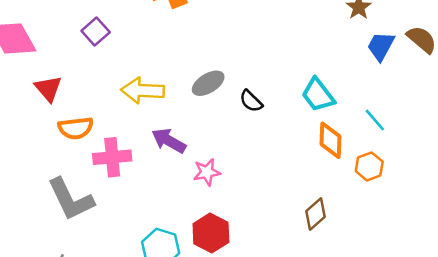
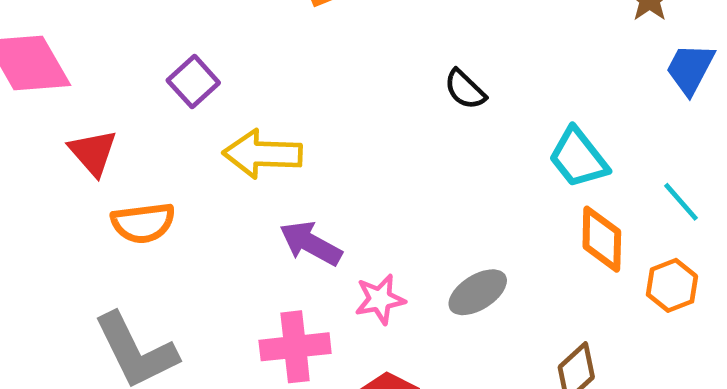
purple square: (96, 31) -> (193, 82), moved
gray ellipse: (208, 83) -> (478, 292), moved
black semicircle: (251, 101) -> (465, 89), moved
pink cross: (112, 157) -> (295, 347), moved

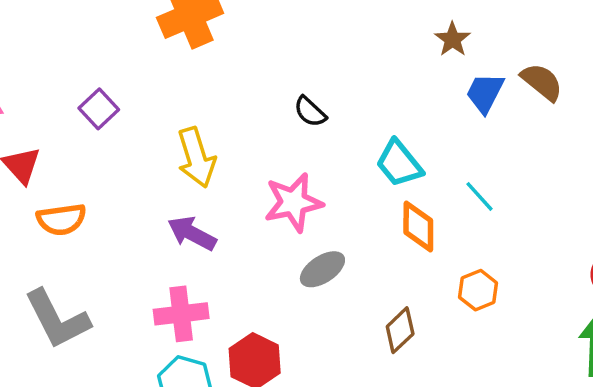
yellow arrow: (263, 154) -> (196, 157), moved, turned -108
orange hexagon: (672, 285) -> (478, 290), moved
pink star: (380, 299) -> (293, 202), moved, size x1.5

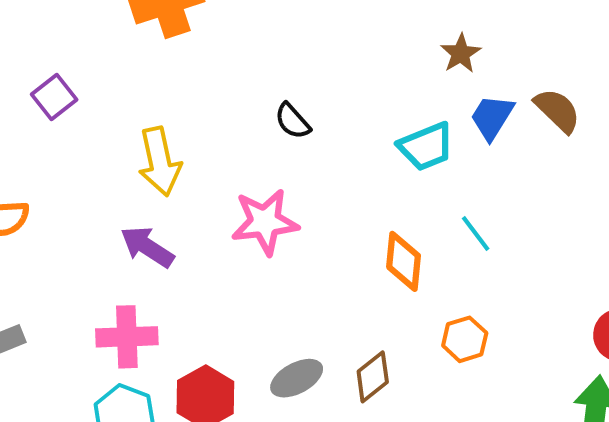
cyan trapezoid: (399, 163) -> (426, 147), moved, turned -78
gray ellipse: (322, 269) -> (297, 378), moved

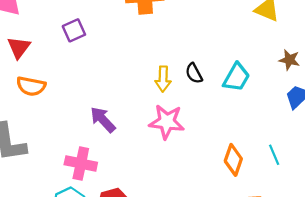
brown star: (461, 53) -> (289, 60), turned 30
cyan trapezoid: (426, 147) -> (236, 77), moved, turned -52
yellow arrow: (160, 162) -> (163, 79), moved, size x0.7

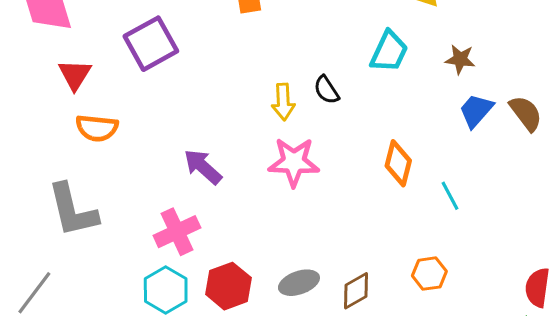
purple square: (74, 30) -> (151, 44), size x1.6
cyan trapezoid: (236, 77) -> (389, 52), moved
orange diamond: (233, 160) -> (398, 163), moved
pink cross: (81, 163) -> (177, 232), turned -32

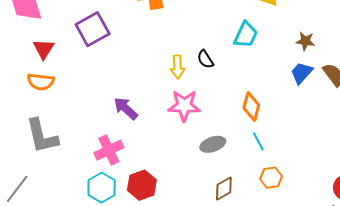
brown star: (460, 59) -> (305, 41), moved
orange semicircle: (97, 128) -> (41, 82), moved
cyan line: (450, 196) -> (258, 141), moved
gray ellipse: (299, 283) -> (213, 144), moved

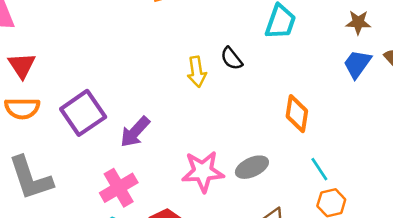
purple square: (93, 29) -> (83, 113), moved
pink star: (184, 106) -> (203, 171), moved
purple arrow: (126, 108) -> (135, 132), turned -84
cyan line: (258, 141) -> (319, 169), moved

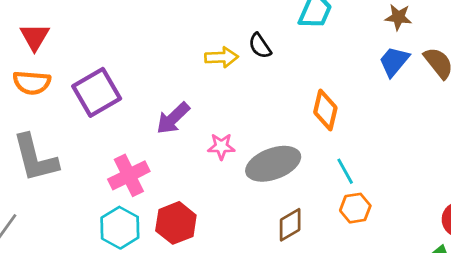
yellow arrow: (197, 72) -> (222, 57), turned -88
purple arrow: (135, 132) -> (173, 118), moved
gray ellipse: (252, 167) -> (273, 164), size x1.5
pink star: (203, 171) -> (221, 146), moved, size x0.6

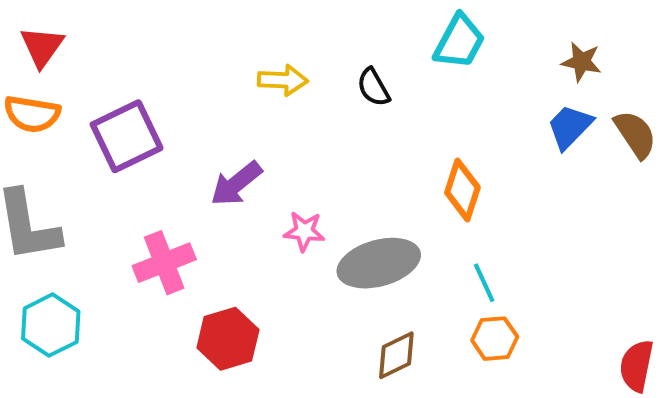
yellow arrow: (222, 57) -> (283, 80), moved
cyan hexagon: (120, 228) -> (51, 325), moved

